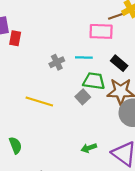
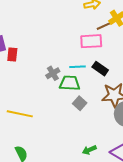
black rectangle: (119, 63) -> (100, 69), moved
green trapezoid: (94, 81) -> (70, 83), moved
yellow line: (39, 101) -> (20, 114), moved

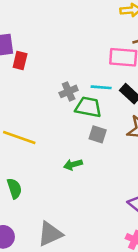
gray square: (80, 103) -> (98, 134), turned -32
green arrow: (89, 150) -> (73, 165), moved

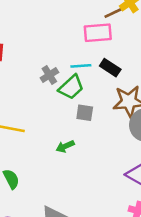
green trapezoid: (88, 107) -> (71, 87), turned 136

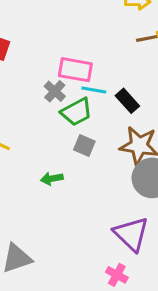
pink rectangle: (98, 33) -> (75, 70), moved
gray cross: (49, 75) -> (55, 91), turned -30

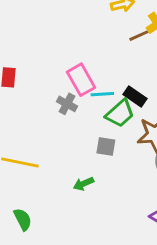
pink rectangle: (75, 70) -> (81, 80), turned 64
green trapezoid: (76, 112) -> (120, 113), moved

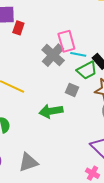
gray cross: (67, 104) -> (53, 55), size x1.6
green arrow: (83, 184) -> (51, 111), size x1.6

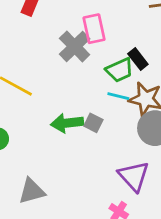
cyan line: (78, 54) -> (118, 96), moved
gray square: (72, 90) -> (93, 123), moved

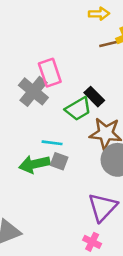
cyan line: (118, 96) -> (52, 143), moved
purple triangle: (134, 176) -> (103, 207), turned 32

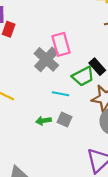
cyan line: (52, 143) -> (60, 94), moved
green arrow: (34, 164) -> (43, 121), size x0.6

